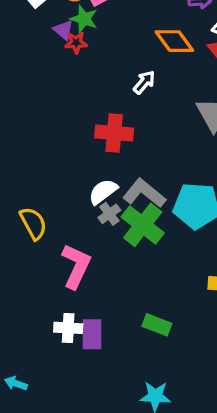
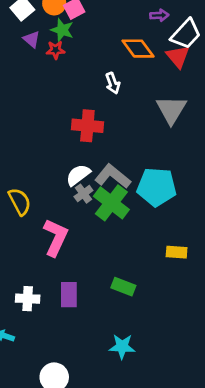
purple triangle: (63, 30) -> (32, 39), moved
white arrow: (144, 82) -> (113, 83), turned 120
white cross: (68, 328) -> (28, 299), moved

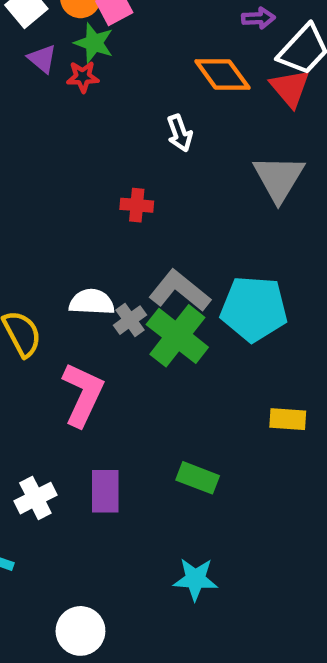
red cross: (87, 126) -> (137, 205), size x0.6
white semicircle: (78, 175) -> (92, 302), moved, turned 40
white cross: (28, 299) -> (35, 498), turned -30

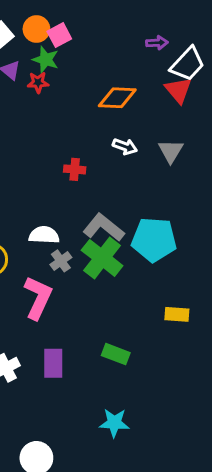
orange diamond: (222, 74) -> (117, 98), moved, turned -51
white arrow: (180, 133) -> (125, 147), moved, turned -50
gray triangle: (279, 178) -> (171, 151), size x0.7
gray cross: (130, 320) -> (61, 261), moved

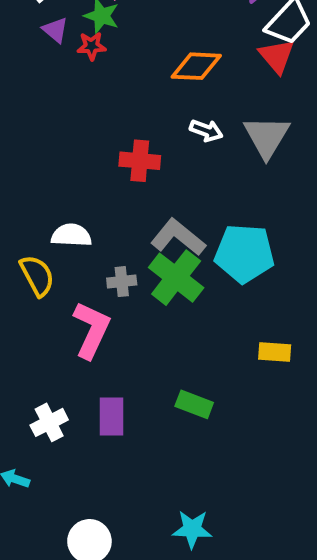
gray triangle: (171, 151) -> (267, 137), size x1.4
red cross: (75, 169) -> (140, 161), size x1.4
white semicircle: (44, 235) -> (71, 235), moved
gray cross: (61, 261) -> (122, 282), turned 30
cyan star: (114, 423) -> (192, 529), moved

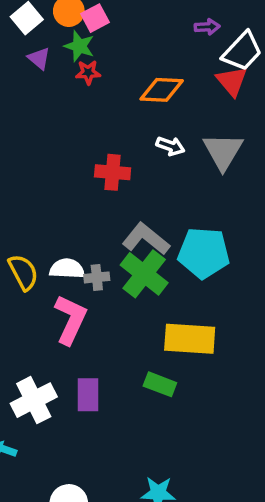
red star: (91, 46) -> (88, 72), moved
white semicircle: (71, 235) -> (67, 269), moved
yellow rectangle: (275, 352) -> (190, 339), moved, size x1.8
white cross: (49, 422) -> (34, 400), size x1.4

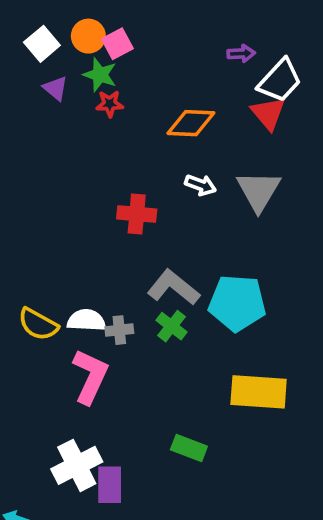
yellow semicircle: (23, 272) -> (38, 324), turned 147
green cross: (144, 274) -> (172, 326), size x0.6
yellow rectangle: (190, 339) -> (259, 392), moved
purple rectangle: (88, 395) -> (110, 485), moved
white cross: (34, 400) -> (77, 465), moved

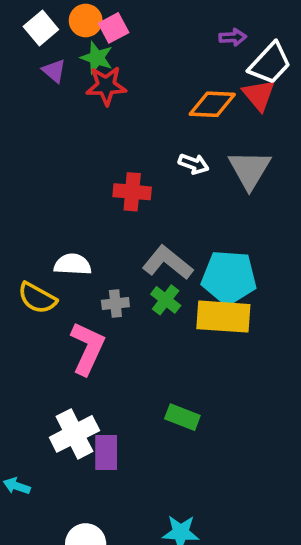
red star: (110, 104) -> (106, 86), size x1.5
orange diamond: (191, 123) -> (212, 104), moved
white semicircle: (86, 320) -> (73, 264), moved
yellow rectangle: (259, 392) -> (223, 317), moved

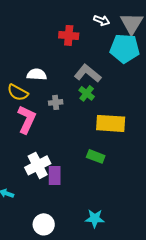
cyan pentagon: (229, 277) -> (125, 48), moved
gray cross: (115, 304) -> (56, 102), moved
yellow rectangle: (223, 317) -> (111, 123), moved
pink L-shape: (87, 348) -> (27, 119), moved

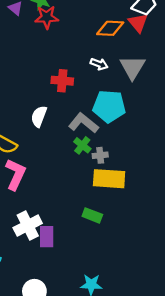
cyan pentagon: (125, 48) -> (109, 106), moved
white semicircle: (37, 74) -> (39, 116), moved, turned -72
gray cross: (56, 102) -> (100, 155), moved

